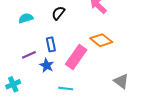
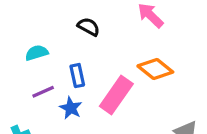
black semicircle: (58, 13) -> (89, 27), turned 80
cyan semicircle: (26, 18) -> (37, 53), moved

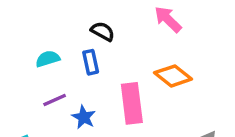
blue rectangle: (77, 76) -> (91, 62), moved
pink rectangle: (116, 95) -> (132, 103), turned -42

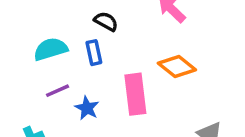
cyan semicircle: (48, 59) -> (51, 49), size x1.4

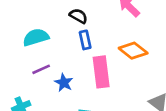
blue rectangle: (94, 53) -> (85, 40), moved

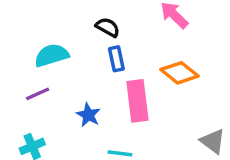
purple line: (41, 69) -> (38, 94), moved

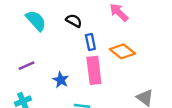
cyan semicircle: (52, 55) -> (36, 21), moved, turned 65
blue rectangle: (116, 59) -> (90, 42), moved

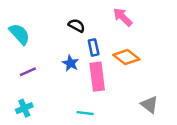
cyan semicircle: (36, 21) -> (19, 34), moved
blue star: (61, 80) -> (70, 63), moved

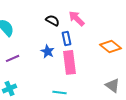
pink arrow: (123, 17) -> (77, 18), moved
orange diamond: (126, 57) -> (111, 46), moved

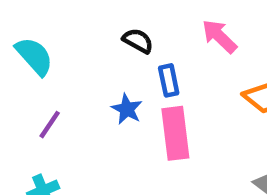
pink arrow: (77, 18) -> (219, 36), moved
purple line: (13, 58) -> (50, 125), turned -32

